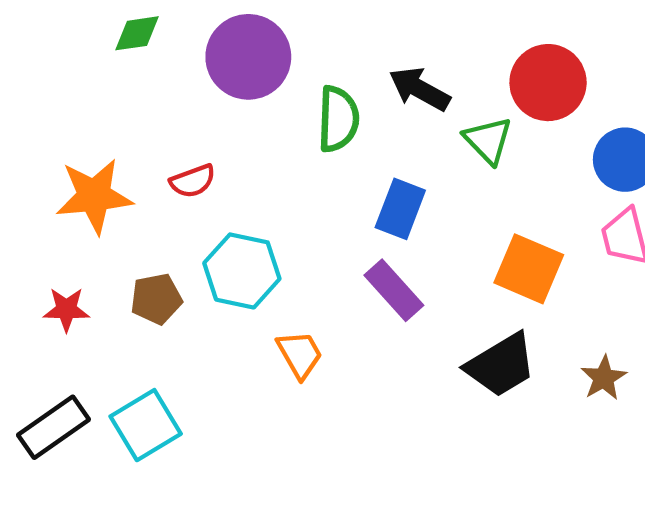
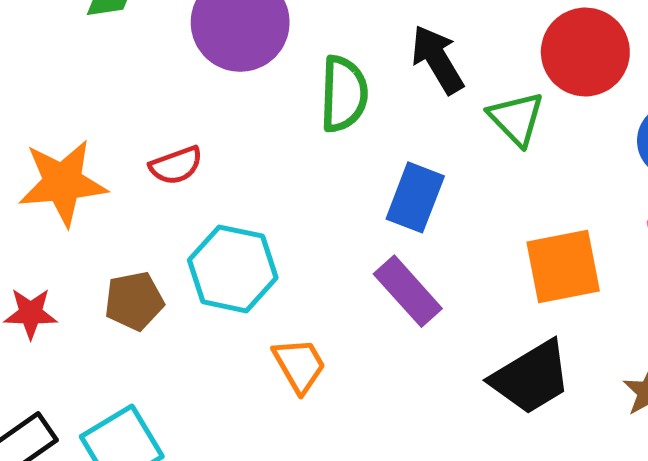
black arrow: (420, 89) -> (437, 59), turned 30
orange square: (529, 269) -> (563, 266), turned -34

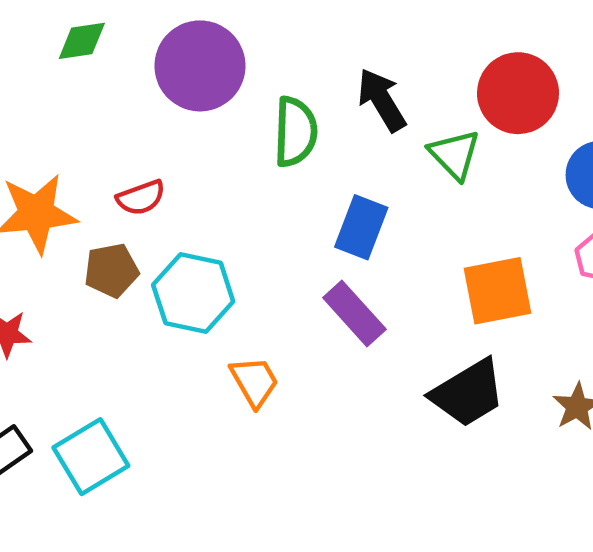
brown pentagon: (134, 301) -> (111, 270), moved

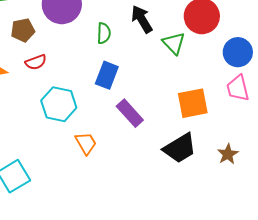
green semicircle: (295, 132) -> (104, 33), size x0.7
blue rectangle: (361, 227) -> (107, 75), moved
brown pentagon: (111, 270) -> (23, 30), moved

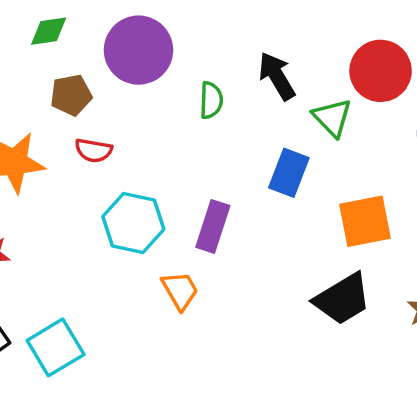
red semicircle: (36, 62) -> (94, 150), turned 30
blue rectangle: (107, 75) -> (289, 173), moved
purple rectangle: (130, 113) -> (213, 226), moved, turned 60

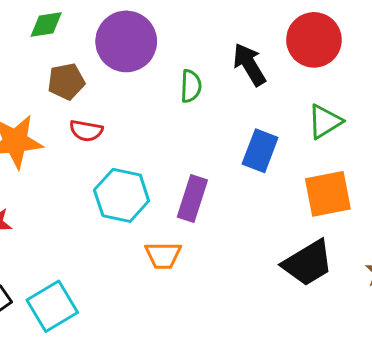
red circle: (381, 71) -> (314, 40), moved
green triangle: (332, 118) -> (325, 121), moved, turned 42
orange trapezoid: (180, 290) -> (163, 255), turned 120

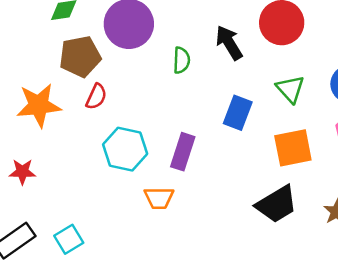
brown pentagon: (66, 81) -> (80, 56), size x1.4
green triangle: (325, 121) -> (290, 89), turned -40
red semicircle: (86, 131) -> (96, 97), turned -76
cyan square: (52, 306) -> (69, 239), size x0.7

